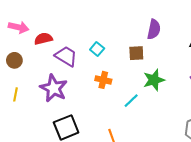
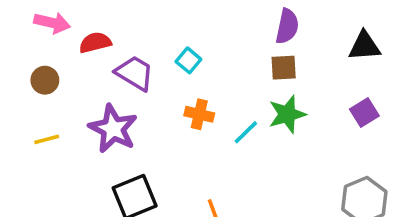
brown square: (136, 53) -> (284, 68), moved
yellow line: (15, 94) -> (47, 139), turned 64
cyan line: (131, 101) -> (246, 132), moved

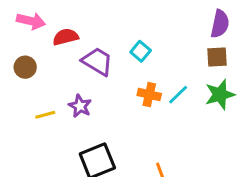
purple star: (113, 129) -> (80, 106), size x0.6
cyan line: (246, 132) -> (178, 95), moved
yellow line: (47, 139) -> (45, 115), moved

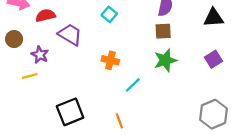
cyan square: (141, 51) -> (109, 14), moved
cyan line: (178, 95) -> (133, 85), moved
purple star: (80, 106) -> (40, 55), moved

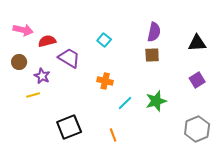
green star: (165, 60) -> (156, 101), moved

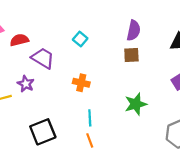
purple star: (42, 76) -> (26, 84), moved
cyan line: (125, 103) -> (90, 118), moved, turned -49

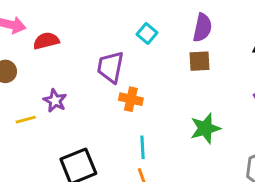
cyan square: (80, 39) -> (147, 33), moved
purple trapezoid: (43, 58) -> (110, 67), moved, turned -110

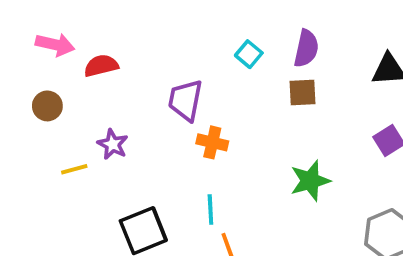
cyan square: (147, 33) -> (249, 54), moved
cyan line: (143, 147) -> (210, 210), moved

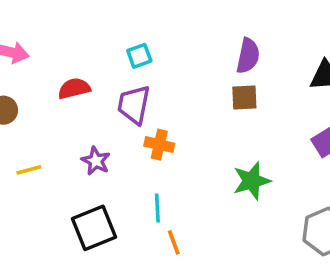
cyan square: (249, 54) -> (139, 56), moved, turned 30
red semicircle: (101, 66) -> (74, 88), moved
purple star: (113, 144) -> (96, 161), moved

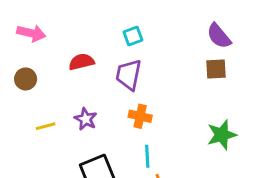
purple semicircle: (248, 56) -> (219, 36), turned 128
orange cross: (159, 145) -> (140, 116), moved
purple star: (96, 161) -> (86, 119), moved

